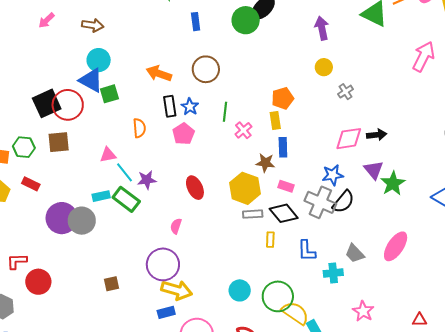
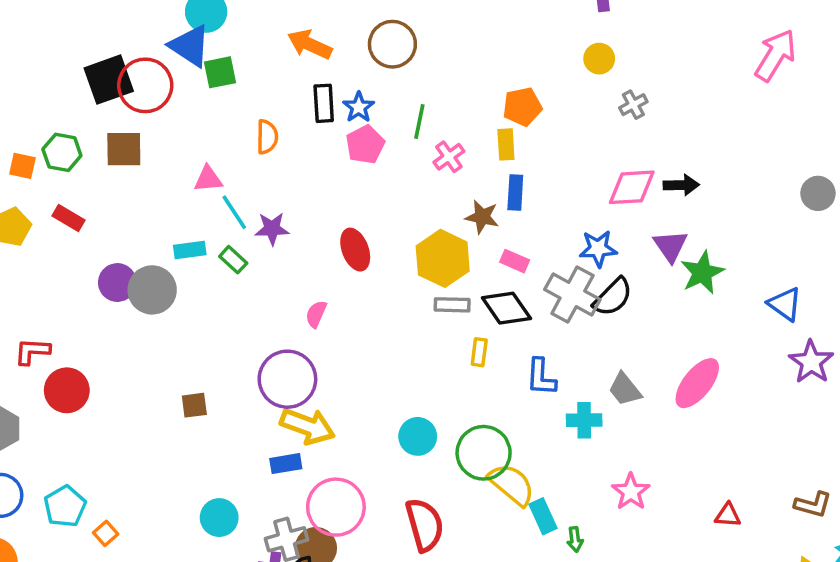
pink pentagon: (184, 134) -> (365, 145), moved
green rectangle: (126, 199) -> (233, 260), size x0.6
purple circle: (62, 218) -> (117, 283), size x0.7

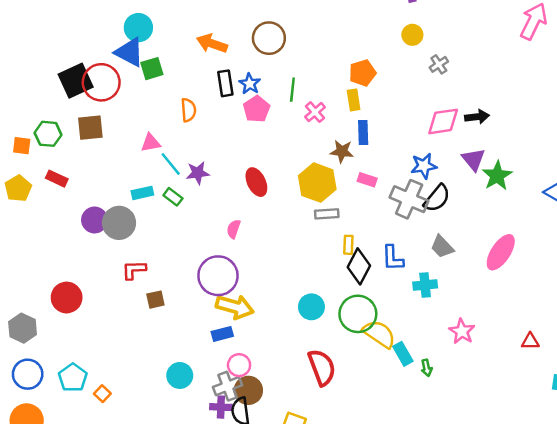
black diamond: (506, 308) -> (359, 266), moved, turned 68
red L-shape: (32, 351) -> (134, 270), moved
gray trapezoid: (625, 389) -> (442, 247), moved
pink circle: (336, 507) -> (239, 365), moved, size x0.6

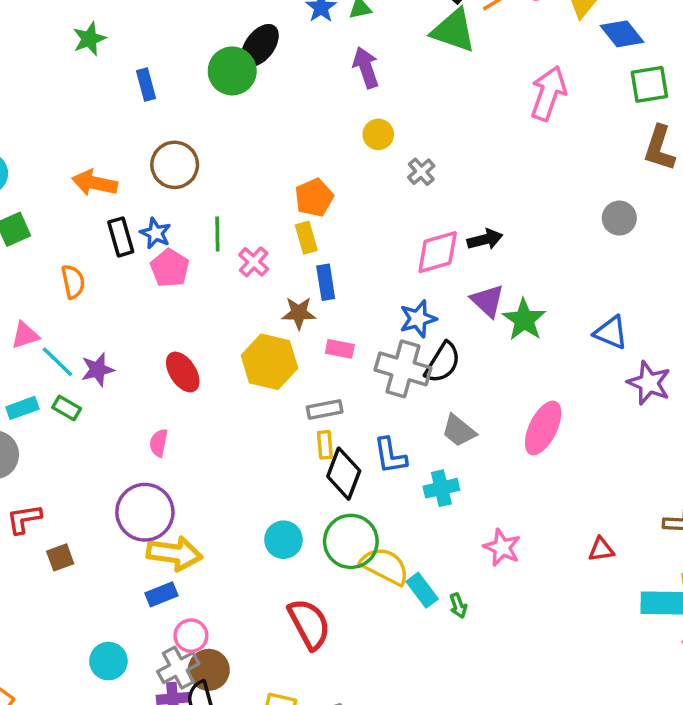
gray rectangle: (327, 214) -> (325, 410), moved

